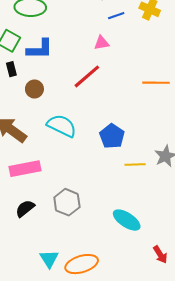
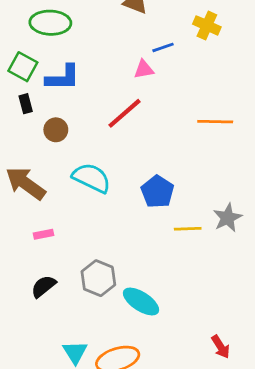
blue line: (116, 16) -> (163, 47), moved
pink rectangle: (25, 169) -> (43, 234), size x0.5
cyan ellipse: (127, 220) -> (141, 301), moved

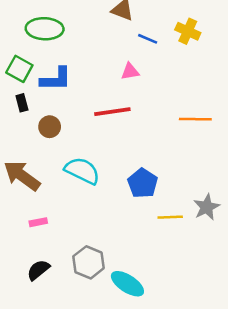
blue line: (163, 47) -> (148, 39), moved, turned 42
red line: (125, 113) -> (112, 112), turned 33

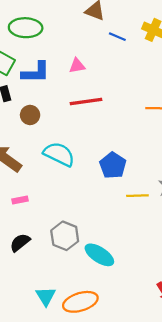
pink triangle: (130, 71) -> (77, 66), moved

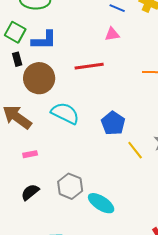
pink triangle: (77, 66) -> (112, 34), moved
brown circle: (30, 115) -> (39, 78), size x1.8
yellow line: (137, 196) -> (135, 150), turned 54

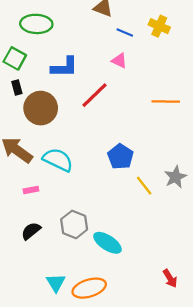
pink triangle: (112, 34) -> (119, 61), turned 35
blue L-shape: (44, 40) -> (64, 67), moved
red line: (89, 66) -> (95, 95), turned -36
cyan semicircle: (65, 113) -> (58, 160), moved

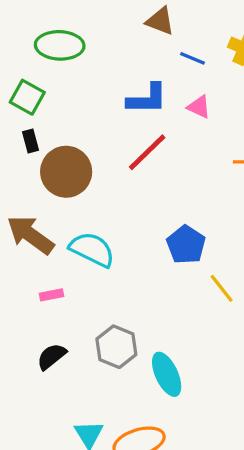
pink triangle: (119, 61) -> (199, 107), moved
blue L-shape: (64, 67) -> (147, 99), moved
cyan ellipse: (107, 243) -> (167, 374), turned 32

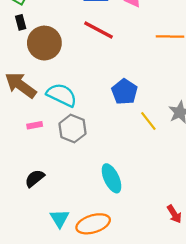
red line: (147, 152) -> (99, 30), turned 72
gray hexagon: (116, 347) -> (73, 129), moved
black semicircle: (52, 356) -> (35, 178), moved

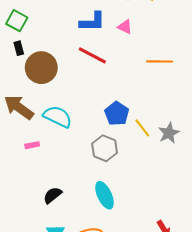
yellow line: (148, 121) -> (142, 128), moved
gray hexagon: (73, 129) -> (105, 148), moved
black semicircle: (35, 178) -> (52, 195), moved

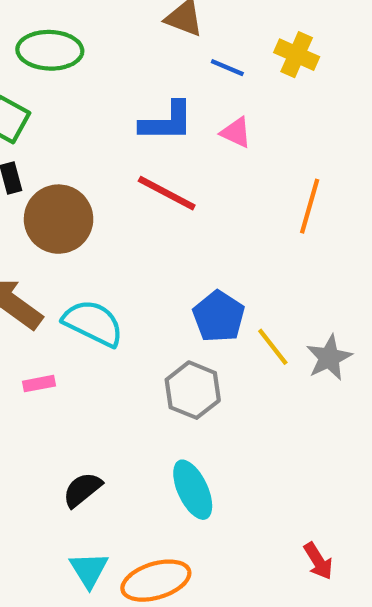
orange line: (160, 61) -> (310, 206), turned -75

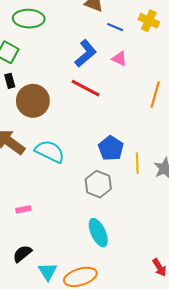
blue L-shape: (167, 122) -> (86, 53), turned -40
yellow line: (273, 347) -> (137, 163), turned 36
pink rectangle: (39, 384) -> (23, 209), moved
black semicircle: (82, 490) -> (22, 254), moved

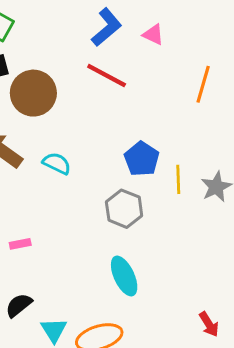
cyan semicircle: (50, 151) -> (57, 163), size x0.7

